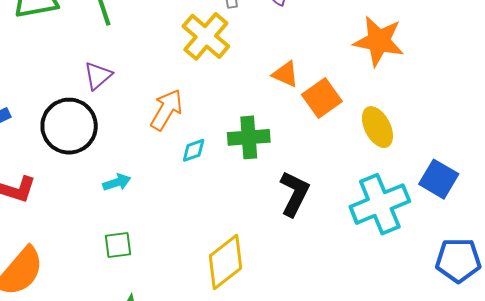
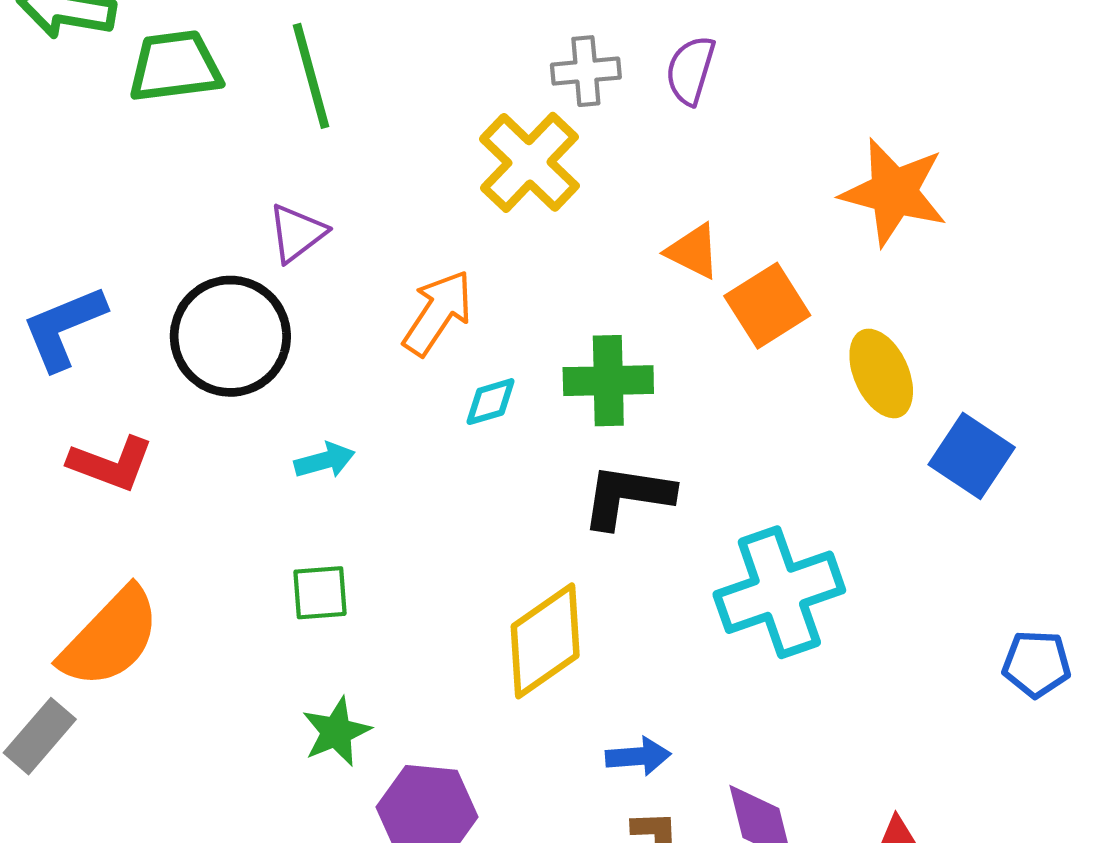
blue square: (439, 179) -> (972, 456), moved
black L-shape: (294, 194) -> (627, 496), moved, turned -111
cyan cross: (380, 204) -> (779, 592), moved
blue pentagon: (458, 260) -> (1036, 664), size x0.7

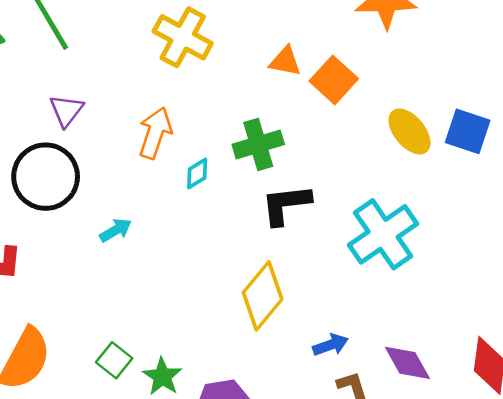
yellow ellipse: (881, 373) -> (410, 131), moved
green square: (320, 593) -> (114, 360), moved, turned -32

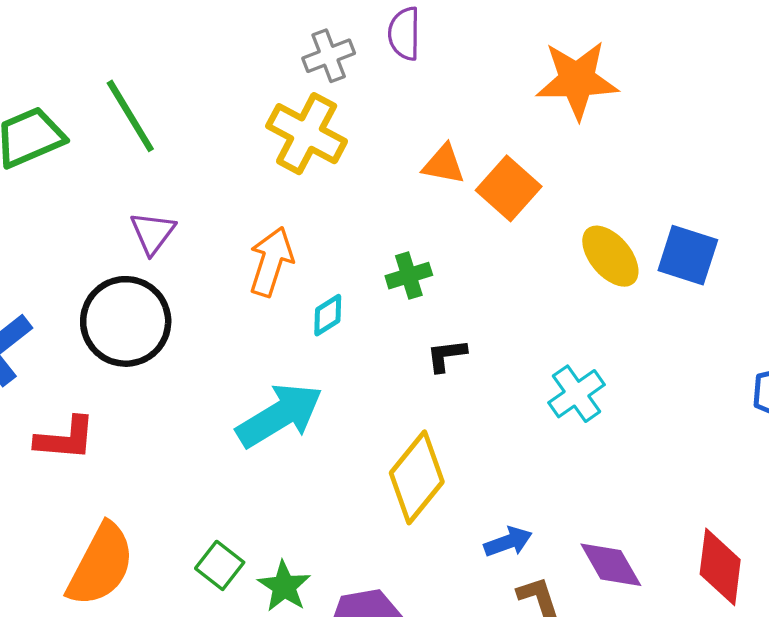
green cross: (258, 144) -> (409, 276), size x0.7
black L-shape: (286, 205) -> (446, 355), size x0.6
cyan arrow: (115, 230) -> (280, 415), moved, size x2.0
cyan cross: (383, 234) -> (577, 394), size x0.6

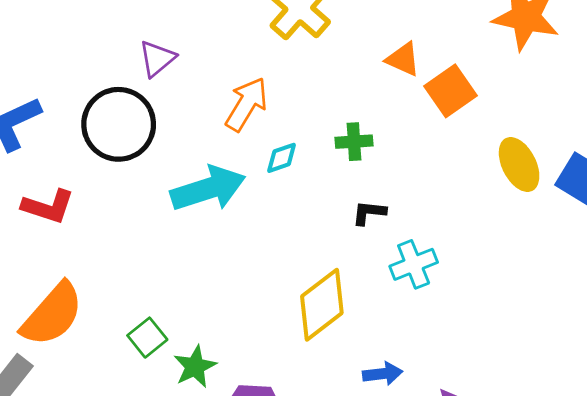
cyan cross: (577, 394) -> (414, 264), moved
cyan arrow: (280, 415) -> (208, 189), moved

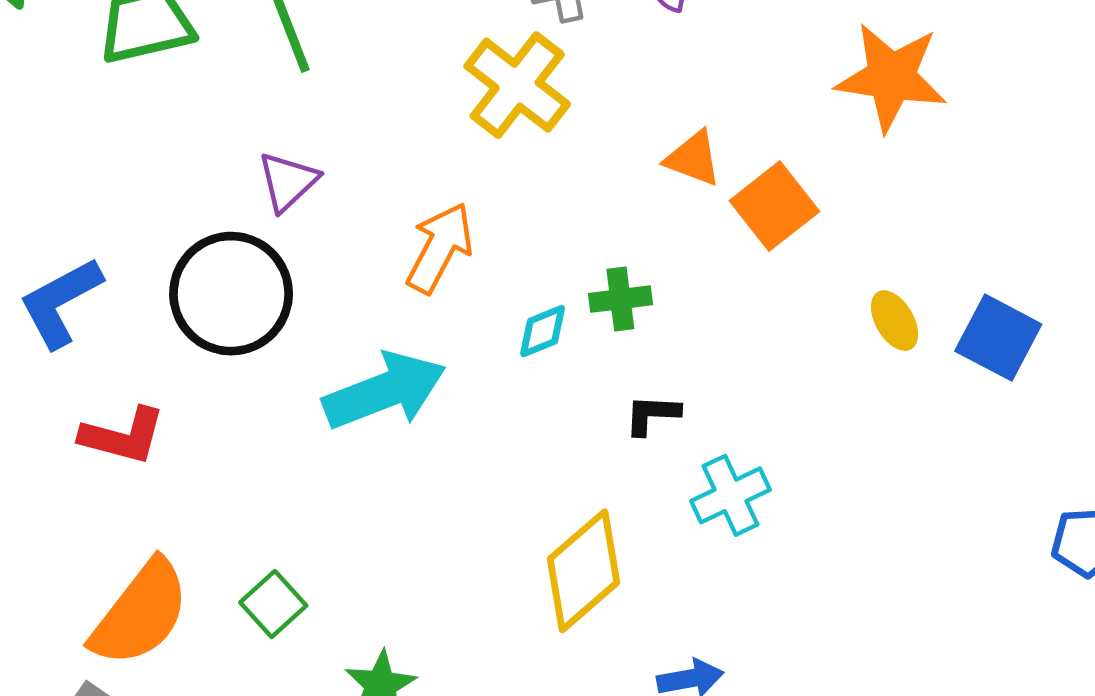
cyan diamond: (282, 158) -> (543, 331), moved
yellow ellipse: (519, 165) -> (895, 321), size x0.7
green square: (147, 338) -> (273, 604), moved

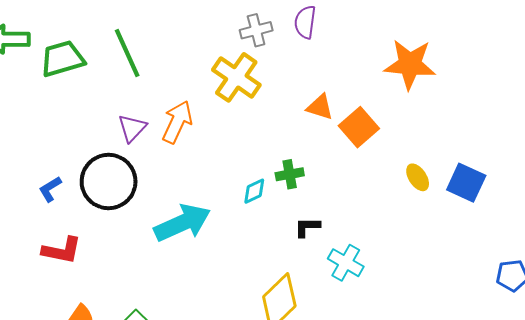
orange arrow: (440, 248) -> (177, 122), moved
blue L-shape: (61, 302) -> (50, 189), moved, size x0.6
cyan cross: (731, 495) -> (346, 263), turned -32

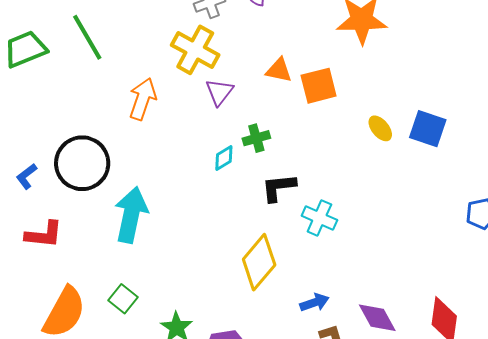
orange square: (359, 127) -> (319, 86), turned 33
purple triangle: (132, 128) -> (219, 92), moved
cyan arrow: (182, 223) -> (131, 215), moved, turned -48
black L-shape: (307, 227) -> (279, 187), size x1.4

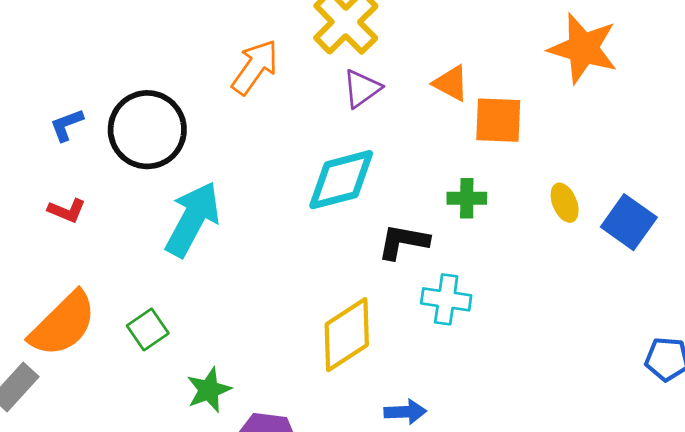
green cross: (256, 138) -> (467, 198), moved
cyan diamond: (224, 158) -> (341, 180), size x2.0
cyan cross: (319, 218) -> (446, 299), turned -32
red L-shape: (44, 234) -> (67, 211), size x0.7

